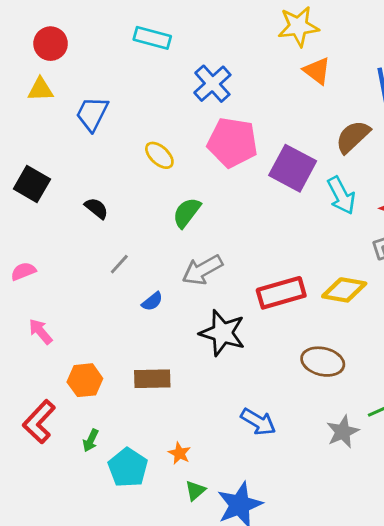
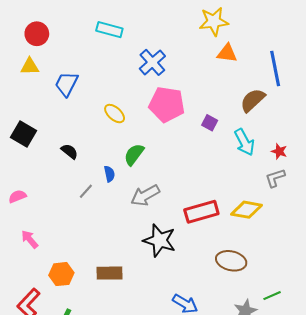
orange triangle: (317, 71) -> (227, 53), turned -30
purple square: (293, 168) -> (210, 123), size x0.5
blue semicircle: (152, 301) -> (109, 174), moved, turned -63

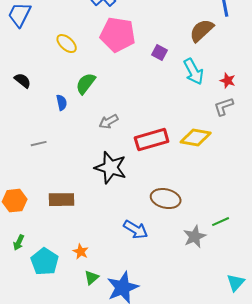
gray line: (86, 191) -> (39, 144), moved, turned 35
gray arrow: (145, 195) -> (109, 122), moved, size x0.7
brown ellipse: (231, 261) -> (166, 199), moved

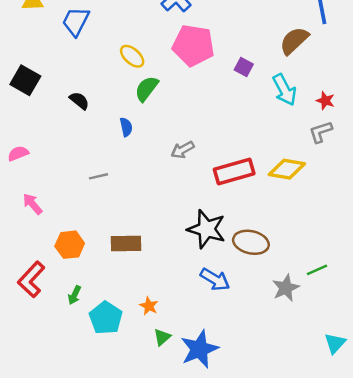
green semicircle: (86, 84) -> (147, 89), moved
black star: (111, 168) -> (207, 229), moved

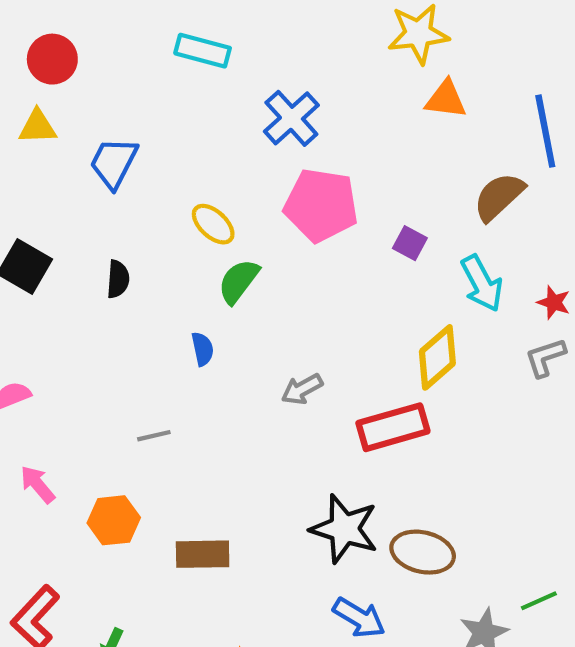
black semicircle: (79, 101) -> (118, 279), moved, turned 55
yellow diamond: (287, 169) -> (437, 357), moved, turned -51
orange hexagon: (70, 245) -> (114, 520), moved

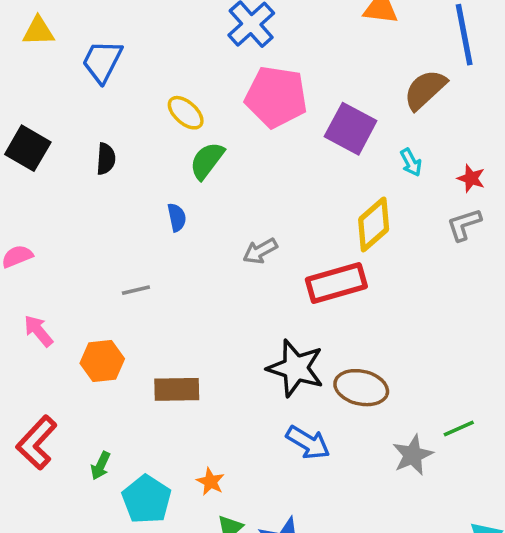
purple square: (410, 243) -> (351, 129), size x1.8
cyan arrow: (482, 283) -> (411, 162), size x0.6

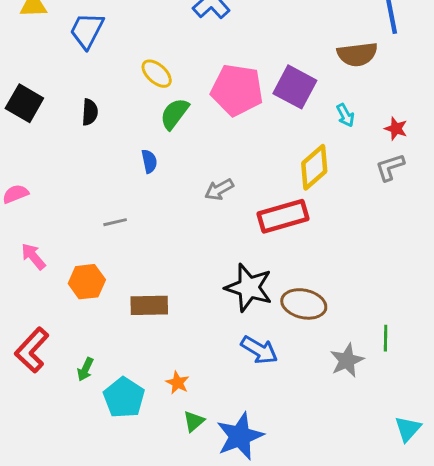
brown semicircle: (425, 90) -> (357, 54), turned -144
pink pentagon: (276, 97) -> (237, 90), moved
green line: (459, 428) -> (386, 338), turned -65

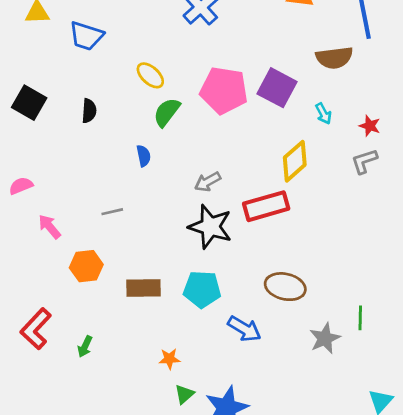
blue trapezoid: (87, 30) -> (86, 36), turned -99
pink arrow: (33, 256) -> (50, 227), moved
black star: (249, 288) -> (210, 227), moved
orange star: (177, 383) -> (169, 359), turned -30
cyan pentagon: (124, 398) -> (202, 289), moved, turned -30

